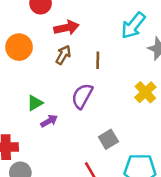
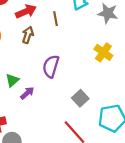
brown line: (98, 60) -> (56, 19), moved

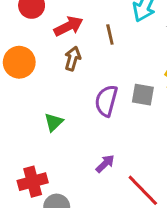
purple arrow: (27, 93) -> (105, 164), moved
gray square: (80, 98) -> (143, 95), moved, turned -35

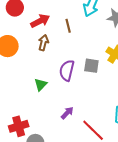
green triangle: (54, 122) -> (41, 85), moved

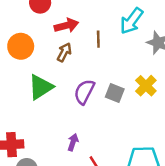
green triangle: (41, 85) -> (41, 87), moved, size x1.6
purple arrow: (67, 113) -> (73, 142), turned -40

